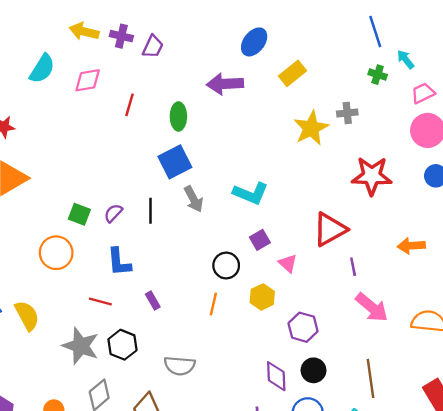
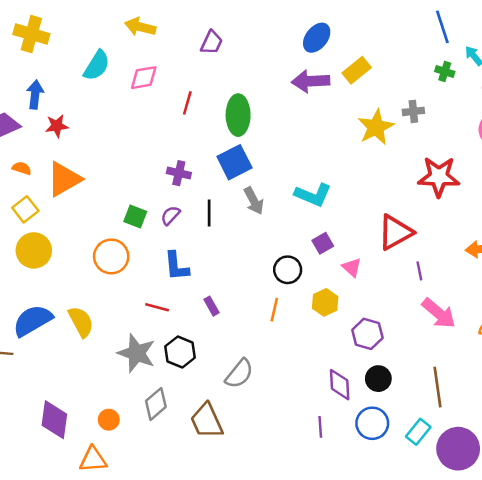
purple cross: (121, 36) -> (179, 173), moved
purple arrow: (225, 84) -> (311, 81), moved
green ellipse: (178, 116) -> (238, 115), size x1.4
gray semicircle: (180, 366) -> (239, 374), turned -56

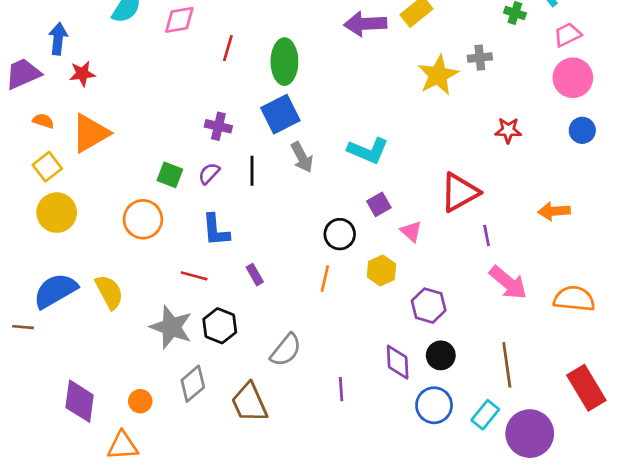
red star: (439, 177) -> (508, 130), size x0.6
purple line: (320, 427) -> (341, 389), moved

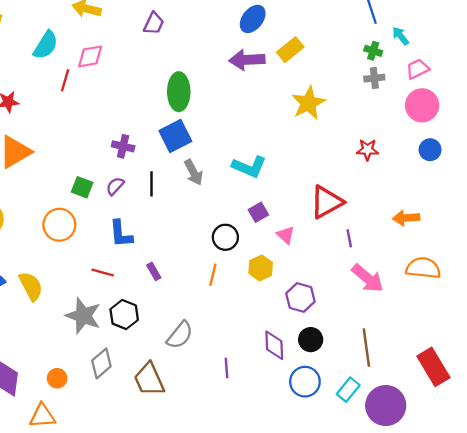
red line: (228, 48) -> (65, 80), moved
gray cross: (480, 58) -> (374, 78), moved
orange semicircle: (574, 299) -> (423, 268), moved

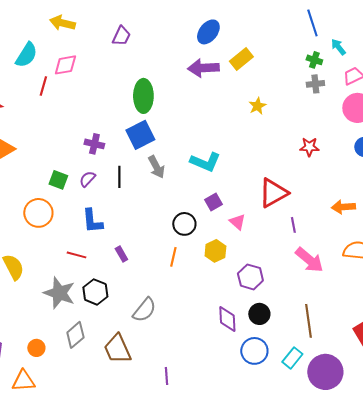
yellow star: (308, 103) -> (257, 106), size x0.6
purple line: (227, 368) -> (166, 376), moved

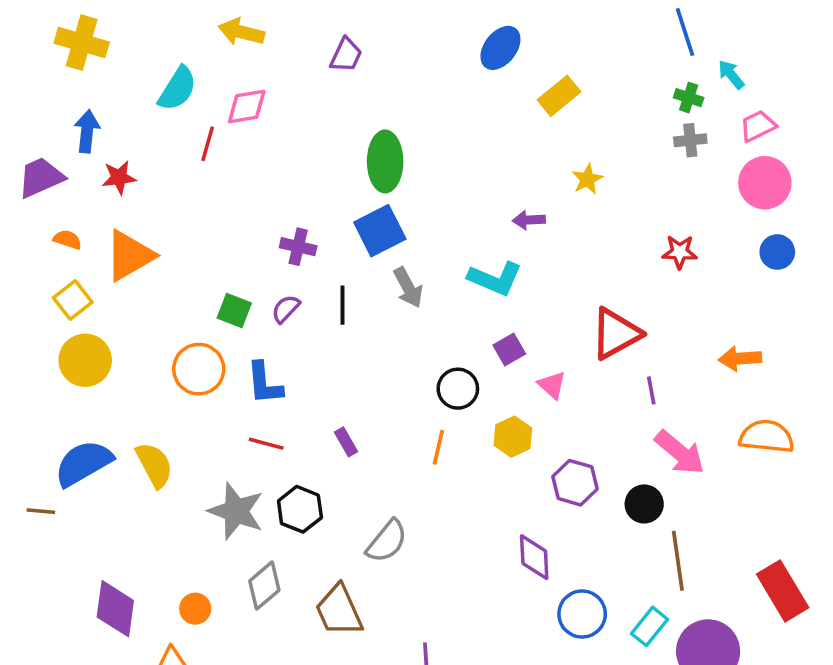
purple arrow: (203, 68) -> (529, 220), moved, size x0.6
blue L-shape: (92, 221) -> (264, 383), moved
black circle: (259, 314) -> (644, 504), moved

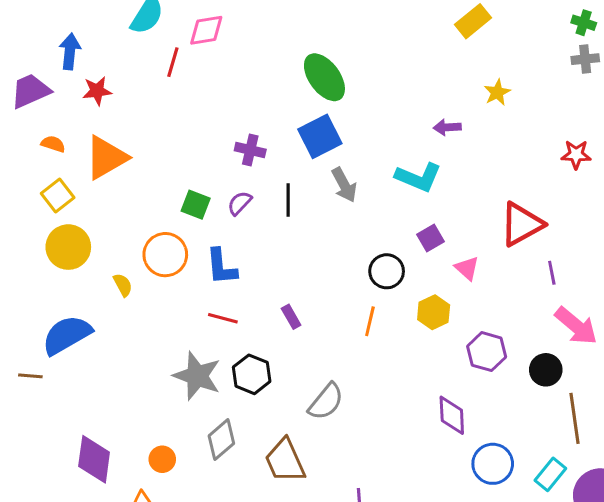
green ellipse: (385, 161) -> (324, 77), turned -36
yellow semicircle: (154, 465) -> (123, 285), moved, size x0.6

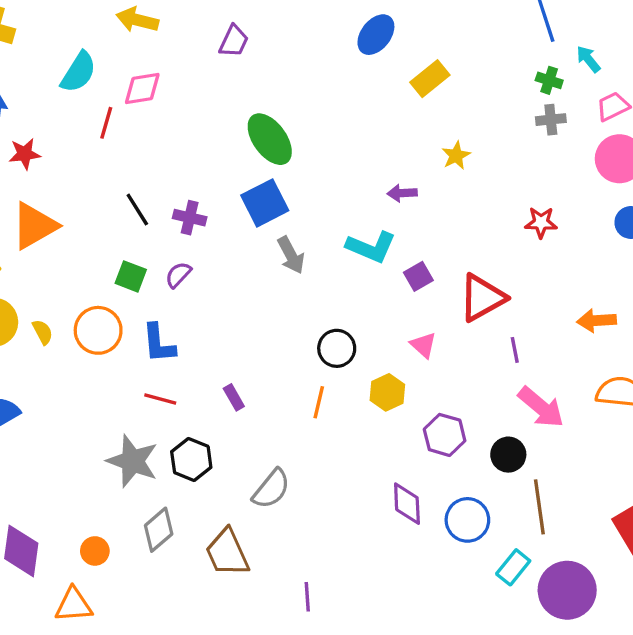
black line: (288, 200) -> (137, 209), moved, turned -32
purple square: (431, 238) -> (418, 276), moved
yellow semicircle: (123, 285) -> (43, 332), moved
blue circle: (493, 464) -> (467, 520), moved

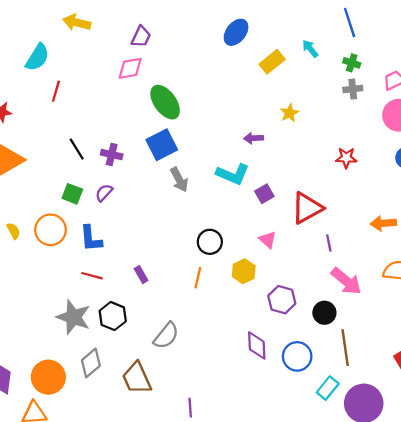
cyan arrow: (588, 59) -> (310, 49), moved
pink diamond: (142, 88) -> (130, 68), moved
orange circle: (95, 551) -> (48, 377), size x1.8

